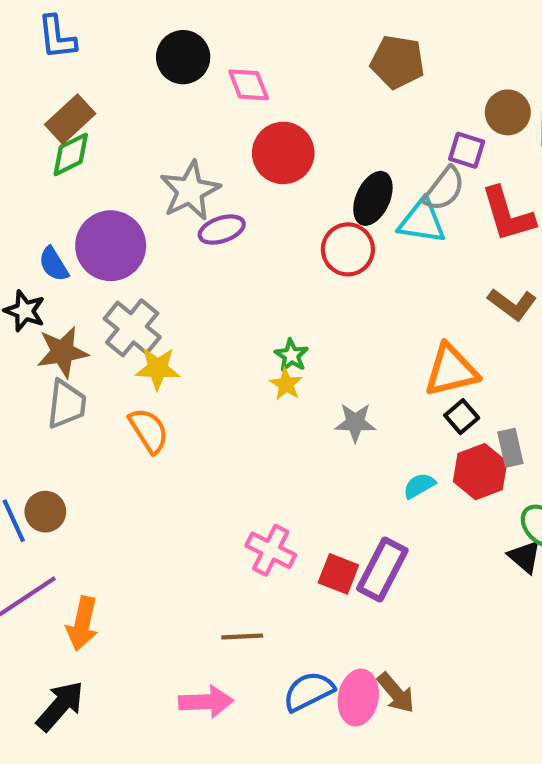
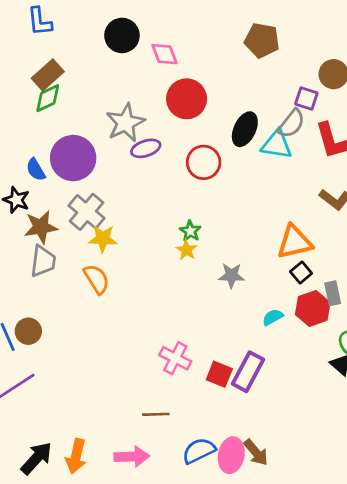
red circle: (348, 249) -> (204, 162), moved
orange arrow: (82, 624) -> (76, 456), moved

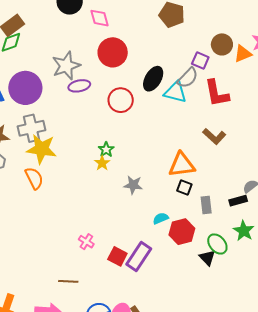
gray cross: (87, 212) -> (31, 128), turned 32
yellow star: (103, 239) -> (42, 149), size x1.4
black square: (301, 272) -> (184, 188), turned -35
red hexagon: (313, 308) -> (182, 232), moved
pink cross: (175, 358) -> (86, 242), size x0.7

